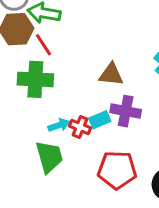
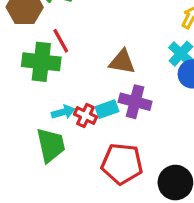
red line: (43, 45) -> (61, 41), moved

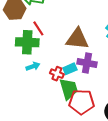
brown triangle: (122, 62) -> (77, 39), size x1.4
cyan arrow: (63, 112) -> (33, 66), moved
green trapezoid: (51, 145) -> (69, 89), moved

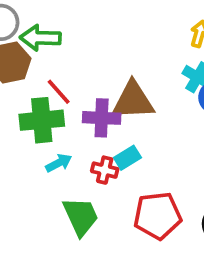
purple cross: (87, 63) -> (102, 118), moved
green trapezoid: (69, 89) -> (81, 216), moved

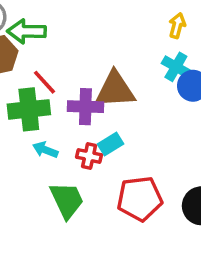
cyan arrow: (59, 163) -> (45, 150), turned -130

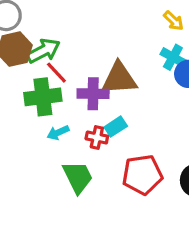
yellow arrow: (177, 26) -> (174, 21), turned 120
green arrow: (26, 31) -> (43, 51), moved, turned 152
cyan arrow: (45, 150) -> (58, 133), turned -45

